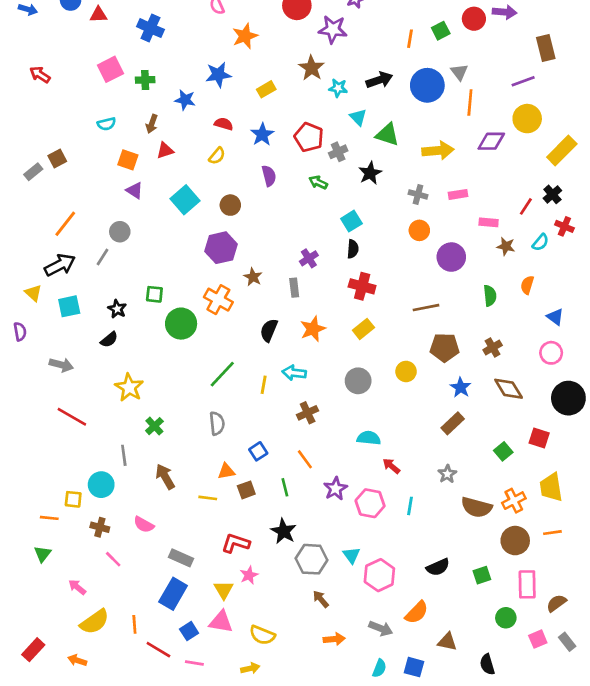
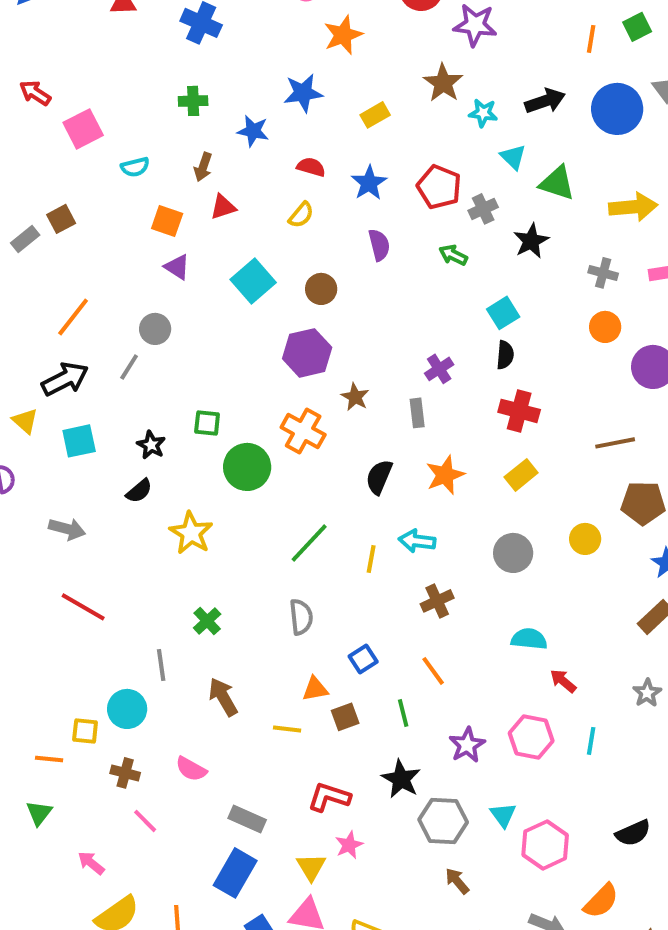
pink square: (110, 69) -> (83, 129), moved
yellow star: (129, 387) -> (191, 533), moved
purple star: (335, 489) -> (467, 745), moved

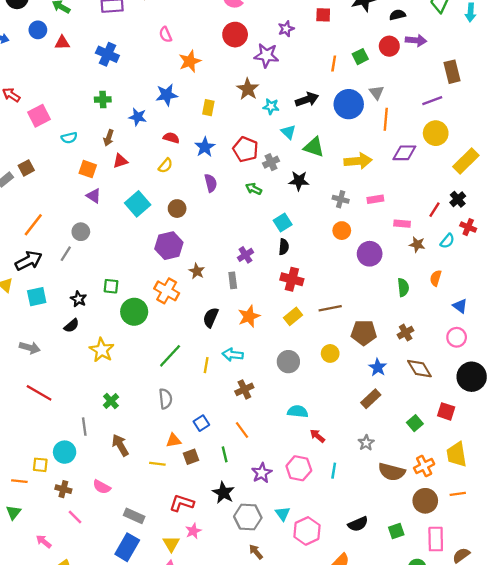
yellow rectangle: (375, 115) -> (208, 108), turned -49
black star: (531, 241) -> (299, 181), turned 30
brown line: (615, 443) -> (330, 308), moved

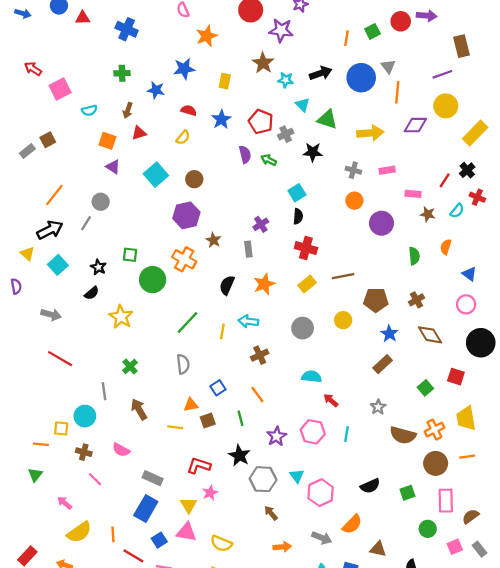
purple semicircle: (211, 183) -> (245, 154), moved
cyan square: (37, 297) -> (58, 265), turned -30

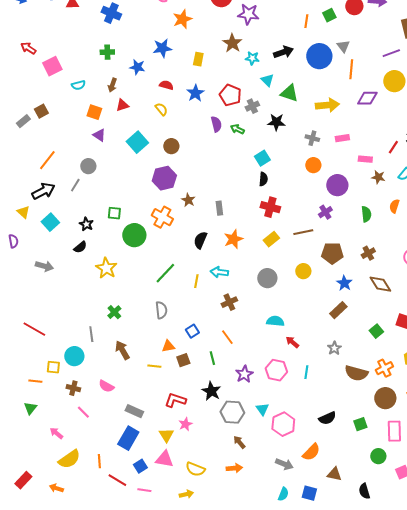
yellow semicircle: (183, 137) -> (161, 109), turned -80
purple cross: (261, 224) -> (325, 212), moved
red line: (60, 359) -> (34, 329), moved
orange arrow: (282, 547) -> (234, 468), moved

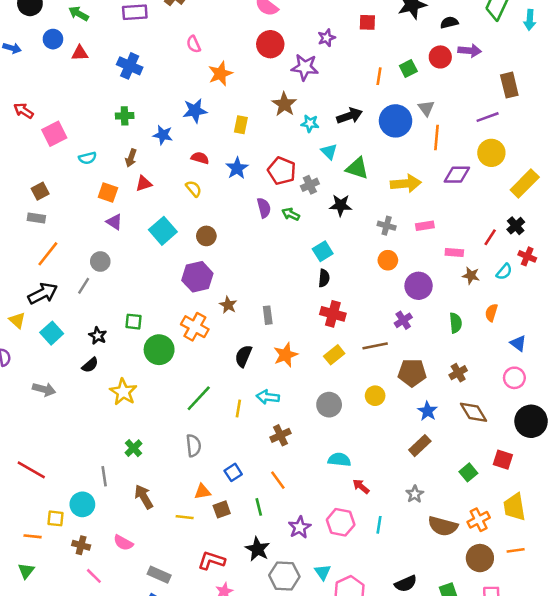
gray rectangle: (23, 121) -> (36, 218), moved, turned 48

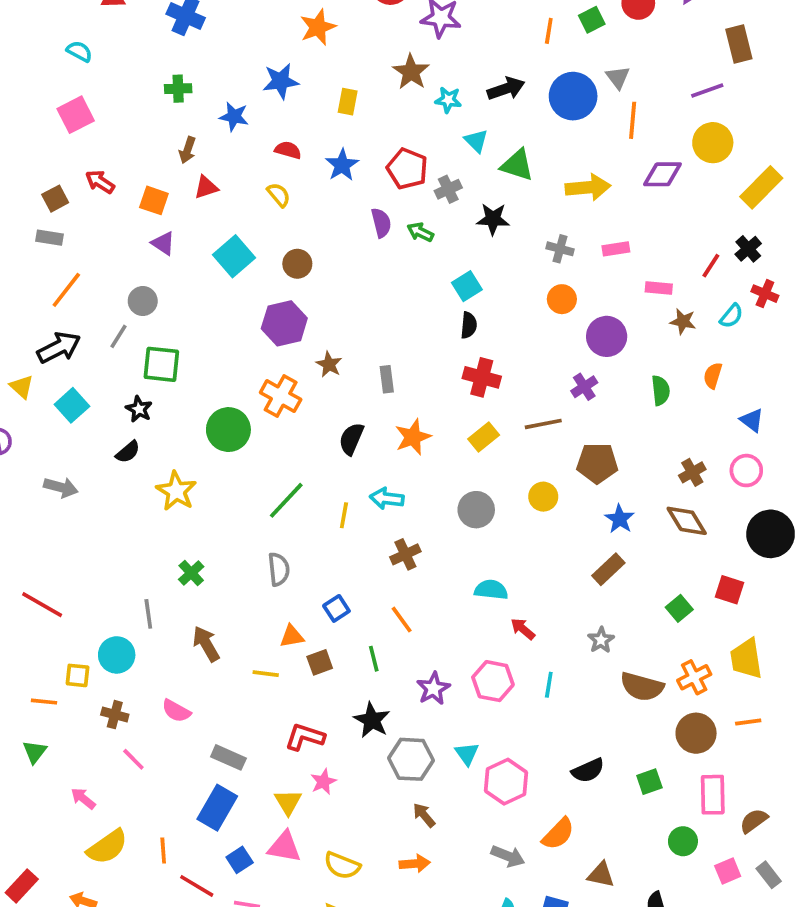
red arrow: (24, 111) -> (100, 182), moved
cyan semicircle: (87, 158) -> (79, 51), moved, turned -138
green square: (134, 322) -> (161, 364), moved, size x1.5
brown cross: (458, 373) -> (692, 472), moved

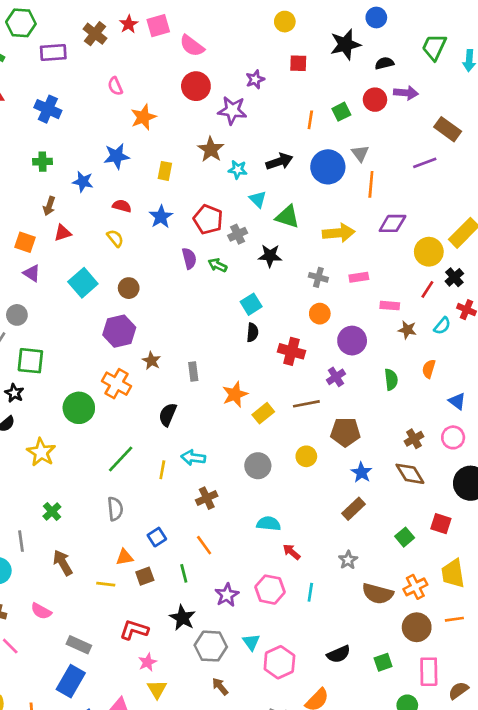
brown rectangle: (739, 44) -> (448, 129), turned -40
yellow circle: (713, 143) -> (429, 252), moved
red cross: (482, 377) -> (292, 351), moved
orange star: (413, 437) -> (235, 394), moved
yellow triangle: (288, 802) -> (157, 689), moved

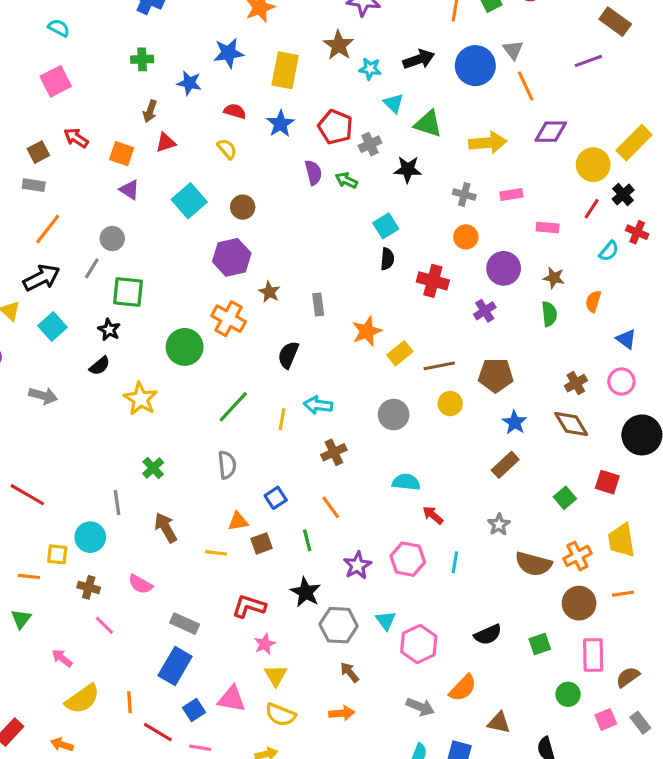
yellow rectangle: (165, 171) -> (285, 70), size x1.6
orange line: (371, 184) -> (526, 86), turned -30
brown star: (407, 330) -> (554, 278), moved
brown line: (306, 404) -> (439, 366), moved

